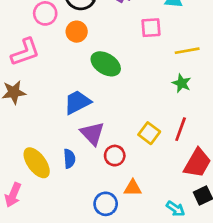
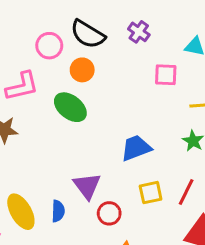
green ellipse: (106, 64) -> (70, 107), moved
blue trapezoid: (77, 102) -> (136, 148), moved
yellow square: (149, 133) -> (151, 193), turned 35

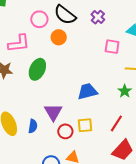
green ellipse: (70, 107) -> (37, 69), moved, turned 70
yellow square: (151, 193) -> (85, 125), moved

